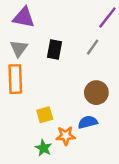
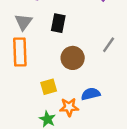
gray line: (93, 47) -> (109, 45), moved
brown circle: (96, 93) -> (73, 58), moved

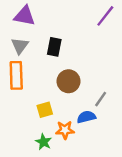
gray line: (109, 45) -> (101, 99), moved

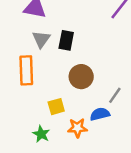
gray triangle: (20, 46) -> (41, 39), moved
green star: (44, 142) -> (41, 134), moved

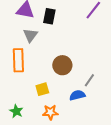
black rectangle: (66, 40) -> (49, 16), moved
orange star: (77, 128) -> (50, 112), moved
green star: (41, 134) -> (16, 111), moved

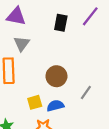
black rectangle: (49, 16) -> (61, 23), moved
blue semicircle: (77, 95) -> (55, 106), moved

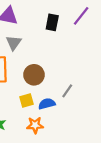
brown circle: (56, 76) -> (34, 75), moved
gray line: (86, 93) -> (67, 91), moved

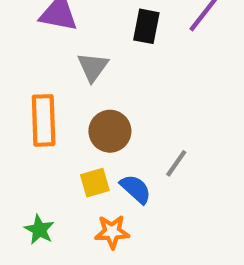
gray triangle: (14, 43) -> (93, 67), moved
blue semicircle: (47, 104) -> (136, 189), turned 56

